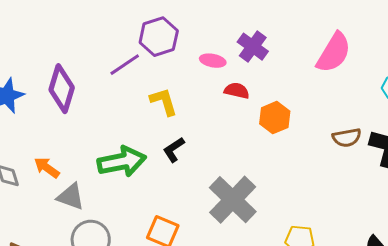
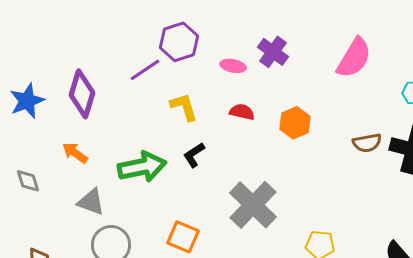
red semicircle: (237, 91) -> (242, 112), moved
orange arrow: (47, 168) -> (75, 153), moved

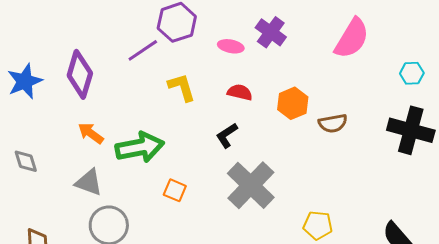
brown semicircle: (367, 143) -> (333, 123), moved
orange arrow: (75, 153) -> (91, 133), moved
black L-shape: (194, 155) -> (227, 135), moved
orange square: (183, 237) -> (175, 190), moved, size x0.7

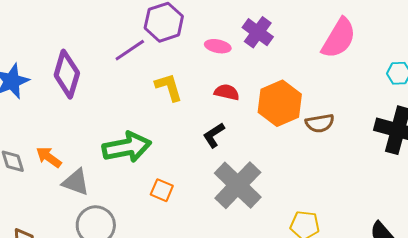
orange hexagon: (293, 103) -> (280, 103), size x1.4
orange arrow: (91, 133) -> (49, 157), moved

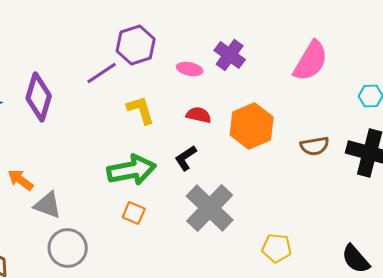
brown semicircle: (320, 123) -> (315, 146), moved
green arrow: (127, 147) -> (132, 170), moved

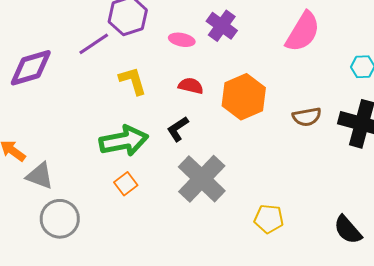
purple diamond: (39, 97) -> (31, 68), turned 57
orange square: (134, 213) -> (126, 184), turned 30

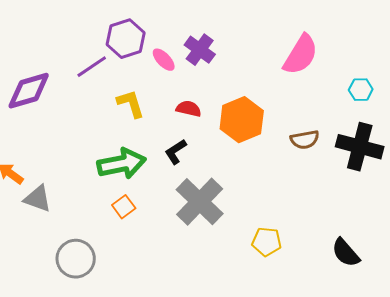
purple cross: (222, 26) -> (200, 50), moved
pink ellipse: (182, 40) -> (164, 60), moved, turned 35
gray circle: (60, 219) -> (76, 259), moved

